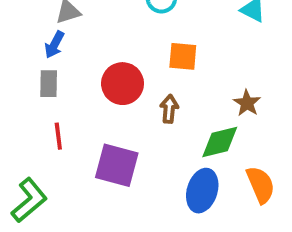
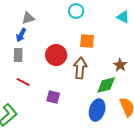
brown arrow: (169, 109) -> (80, 68), size x1.5
red line: (58, 136) -> (23, 82), turned -56
purple square: (117, 165) -> (53, 97), size x0.6

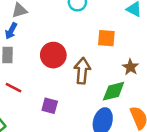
orange square: (87, 41) -> (106, 38), moved

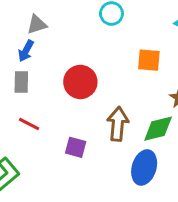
brown arrow: (82, 71) -> (118, 124), moved

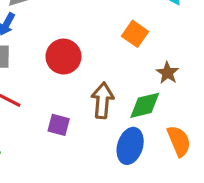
orange square: (149, 60) -> (135, 34), turned 30

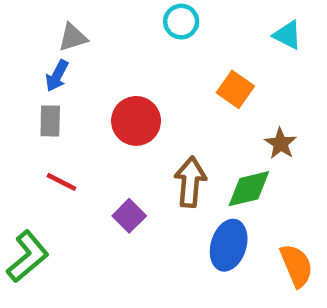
purple square: (59, 125) -> (129, 216), turned 30
orange semicircle: (179, 141) -> (296, 265), moved

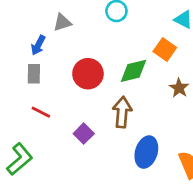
gray triangle: (73, 37) -> (62, 22), moved
orange square: (235, 89) -> (165, 49), moved
green diamond: (249, 189) -> (134, 71), moved

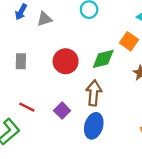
blue arrow: (38, 45) -> (21, 12), moved
red line: (41, 112) -> (27, 107), moved
blue ellipse: (146, 152) -> (94, 126), moved

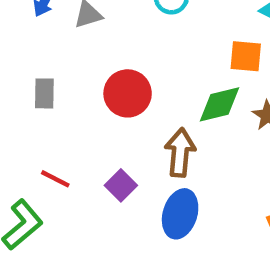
orange square: (129, 41) -> (246, 56), turned -30
green diamond: (103, 59) -> (220, 104), moved

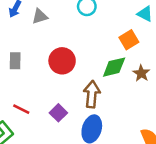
orange square: (246, 56) -> (129, 40), turned -36

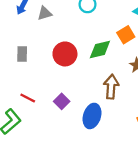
green diamond: (114, 67) -> (100, 49), moved
brown arrow: (92, 94) -> (111, 87), moved

